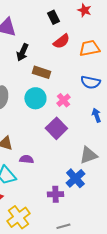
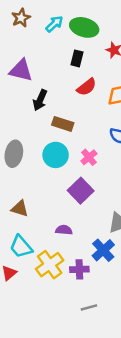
black rectangle: (53, 17) -> (77, 58), turned 40
purple semicircle: (26, 159) -> (64, 230), moved
yellow cross: (18, 217) -> (50, 265), moved

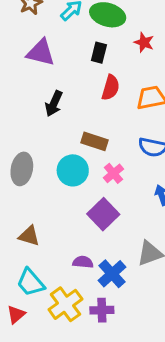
purple triangle: (21, 70) -> (41, 53), moved
red semicircle: (87, 87) -> (111, 88), turned -36
brown rectangle: (63, 124) -> (95, 141), moved
blue cross: (103, 250) -> (112, 274), moved

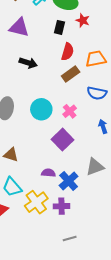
red star: (144, 42) -> (83, 20), moved
black arrow: (54, 104) -> (28, 63), turned -96
brown rectangle: (95, 141) -> (71, 74), moved, turned -54

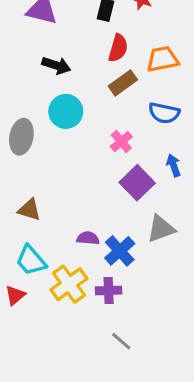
cyan circle: (41, 109) -> (66, 111), moved
purple square: (63, 140) -> (137, 183), moved
gray line: (70, 239) -> (121, 341), turned 56

